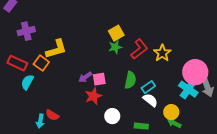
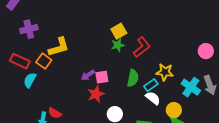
yellow star: (162, 53) -> (165, 72), moved, turned -30
pink circle: (195, 72) -> (206, 51), moved, size x0.6

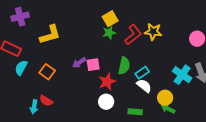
orange square: (44, 61) -> (47, 72), moved
yellow star: (165, 72) -> (153, 32), moved
red star: (96, 94) -> (107, 82), moved

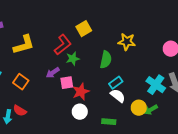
green star: (109, 33) -> (73, 59), moved
red L-shape: (133, 35) -> (63, 45), moved
pink square: (93, 65) -> (67, 83), moved
green semicircle: (124, 66) -> (106, 60), moved
green arrow: (168, 109) -> (151, 110), moved, turned -56

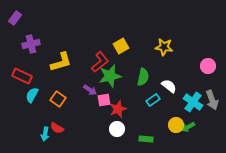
yellow star: (127, 42) -> (164, 47), moved
green star: (73, 59) -> (110, 76), size x1.6
purple arrow: (53, 73) -> (90, 90), turned -112
white semicircle: (118, 96) -> (169, 86), moved

